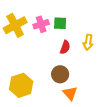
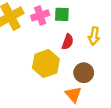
brown circle: (60, 74) -> (84, 73), moved
yellow hexagon: (21, 85) -> (46, 64), moved

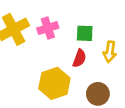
green square: (62, 14) -> (85, 33), moved

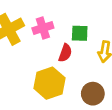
red semicircle: (79, 58) -> (65, 53), moved

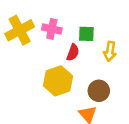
pink cross: (43, 28) -> (52, 29), turned 30

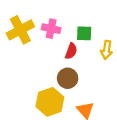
yellow hexagon: (58, 81) -> (50, 102), moved
brown circle: (99, 91) -> (68, 78), moved

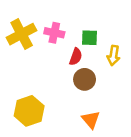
brown circle: (68, 78) -> (85, 79), moved
yellow hexagon: (50, 102) -> (29, 111), moved

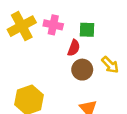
yellow arrow: (114, 55) -> (110, 65), moved, turned -54

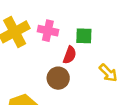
brown circle: (82, 70) -> (58, 78), moved

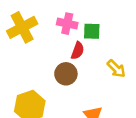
pink cross: (48, 31) -> (67, 24), moved

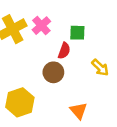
pink cross: (67, 24) -> (41, 26), moved, turned 36

